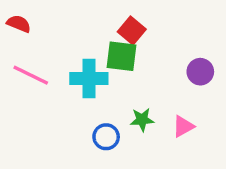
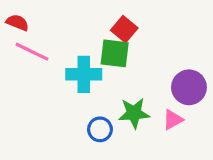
purple circle: (200, 72) -> (189, 87), moved, size x1.4
pink line: (31, 75) -> (32, 52), moved
green star: (142, 120) -> (134, 113), size x1.4

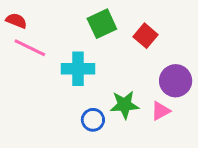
red square: (124, 29) -> (146, 36), moved
green square: (115, 53) -> (102, 24), moved, turned -32

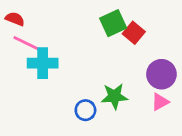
green square: (102, 24) -> (113, 23), moved
cyan cross: (78, 69) -> (43, 63), moved
pink triangle: (161, 111) -> (160, 102), moved

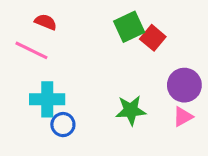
red semicircle: (15, 19) -> (46, 22), moved
cyan cross: (43, 63) -> (47, 99), moved
blue circle: (85, 110) -> (63, 125), moved

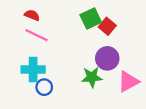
pink line: (31, 50) -> (36, 35), moved
purple circle: (184, 85) -> (107, 58), moved
pink triangle: (183, 117) -> (128, 82), size x1.5

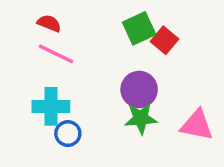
purple circle: (107, 58) -> (139, 89), moved
pink triangle: (128, 82) -> (197, 125), turned 40

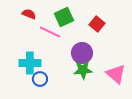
green square: (139, 28) -> (64, 17), moved
pink line: (56, 54) -> (50, 32), moved
pink triangle: (197, 125) -> (116, 74), turned 30

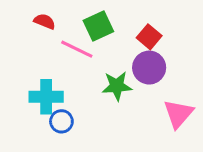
purple circle: (82, 53) -> (149, 68), moved
green star: (83, 70) -> (117, 86), moved
pink triangle: (116, 74) -> (178, 114), turned 30

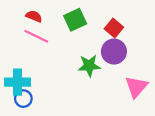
pink line: (77, 49) -> (36, 36), moved
cyan cross: (46, 97) -> (17, 82), moved
blue circle: (61, 121) -> (23, 99), moved

